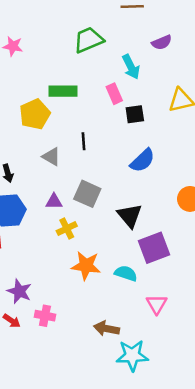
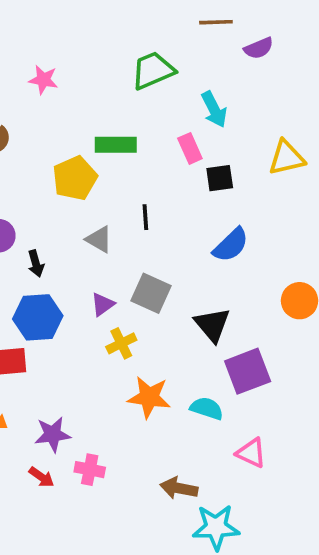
purple semicircle: (162, 42) -> (259, 48), moved
purple triangle: (54, 202) -> (103, 304), turned -36
purple star: (19, 291) -> (53, 434), turned -30
pink triangle: (157, 304) -> (251, 453), turned -35

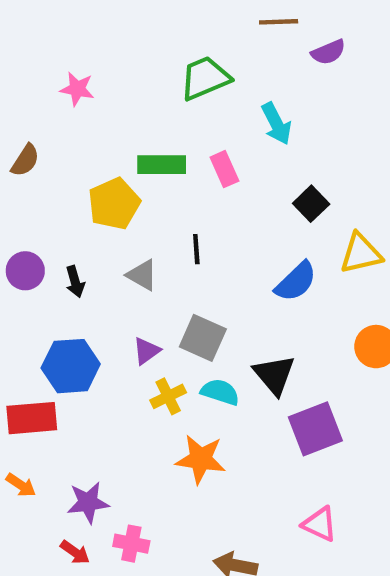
pink rectangle: (190, 148) -> (224, 169), moved
yellow triangle: (287, 158) -> (361, 253), moved
black square: (220, 178) -> (311, 204), moved, turned -36
black arrow: (36, 264) -> (75, 282), moved
cyan semicircle: (207, 408) -> (220, 392), moved

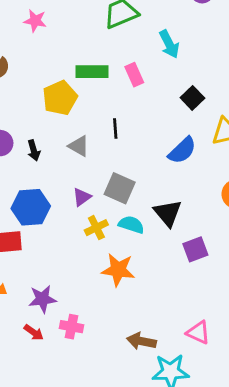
purple square: (315, 429) -> (195, 249), size x0.7
pink triangle: (320, 524) -> (198, 332), moved

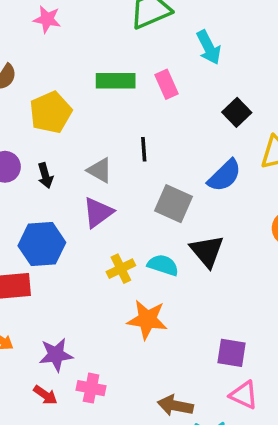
yellow pentagon: (60, 98) -> (51, 112), moved
gray square: (120, 188) -> (174, 204), moved
purple triangle: (82, 197) -> (98, 212), moved, size x1.4
purple square: (195, 249) -> (231, 353), moved, turned 30

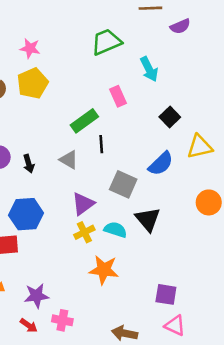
green rectangle: (116, 81) -> (84, 121), moved, turned -36
yellow pentagon: (51, 112) -> (33, 83), moved
purple triangle: (98, 212) -> (83, 204), moved

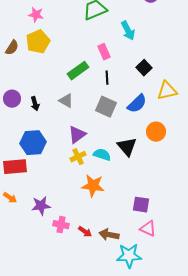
black line: (101, 144) -> (107, 78), moved
gray square: (123, 184) -> (106, 107), moved
orange circle: (209, 202) -> (156, 132), moved
red arrow: (29, 325) -> (85, 232), moved

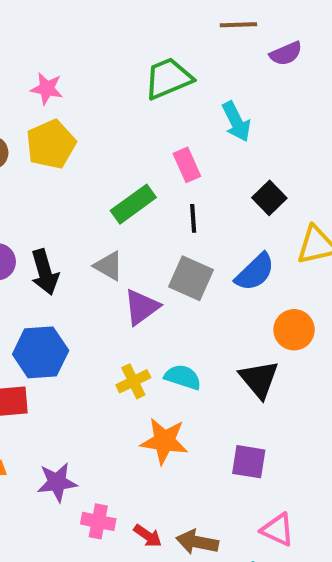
black arrow: (35, 104) -> (45, 272), size x1.5
purple triangle: (77, 135) -> (142, 307), moved
black triangle: (127, 147) -> (259, 379), moved
purple square: (141, 205) -> (249, 462), moved

